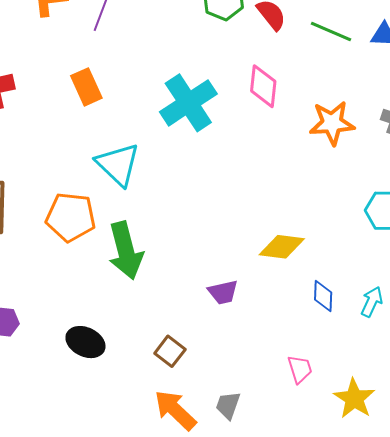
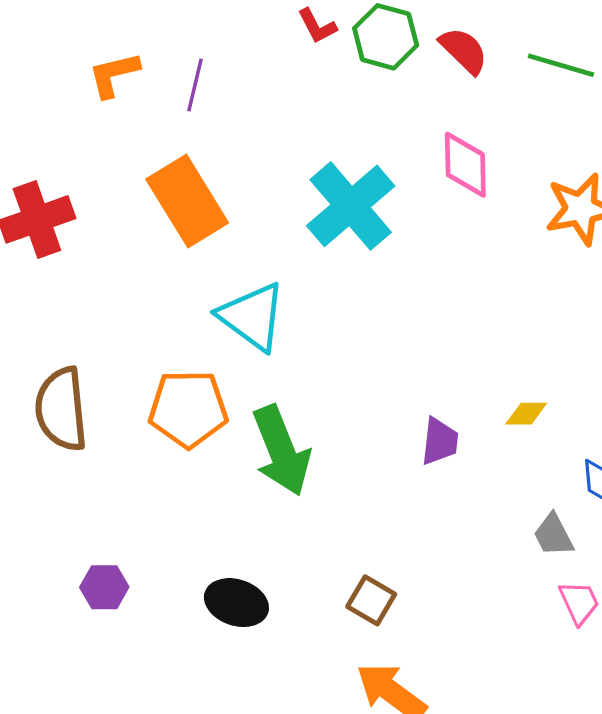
orange rectangle: (86, 87) -> (187, 201), size x1.5
yellow diamond: (282, 247) -> (526, 414), size x0.6
purple trapezoid: (223, 292) -> (440, 441), moved, turned -64
gray trapezoid: (228, 405) -> (553, 535), moved, turned -40

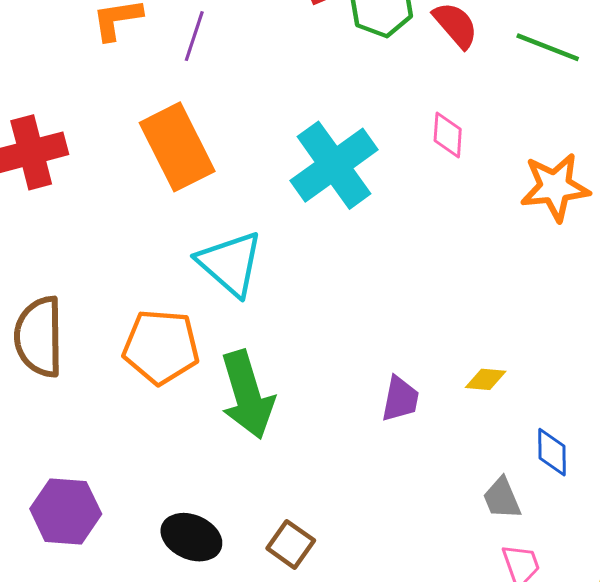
pink diamond: (465, 165) -> (448, 135), size x0.7
purple hexagon: (104, 587) -> (66, 511), size x1.5
brown square: (371, 600) -> (291, 544), moved

